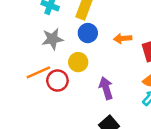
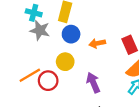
orange arrow: (123, 38) -> (97, 43), moved
gray star: (53, 39) -> (40, 30), moved, turned 30

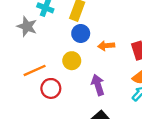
gray star: (40, 30) -> (27, 26), moved
red circle: (48, 81) -> (51, 88), moved

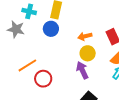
blue circle: (81, 33) -> (51, 29), moved
yellow circle: (72, 61) -> (88, 53), moved

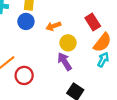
orange arrow: (85, 36) -> (53, 26), moved

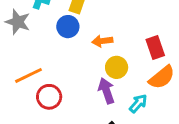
cyan arrow: (103, 60) -> (138, 103), moved

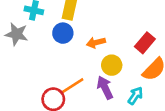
red rectangle: (155, 47) -> (145, 43), turned 66
orange line: (28, 75) -> (72, 86), moved

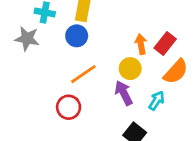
orange arrow: (96, 43) -> (141, 44), moved, turned 96
orange line: (72, 86) -> (83, 74), moved

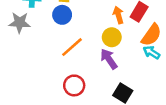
cyan arrow: (157, 101) -> (152, 52), moved, turned -84
red circle: (69, 107) -> (74, 85), moved

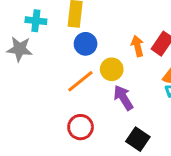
blue circle: (62, 15) -> (86, 44), moved
yellow circle: (112, 37) -> (112, 69), moved

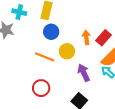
orange line: (80, 81) -> (45, 57), turned 54
purple arrow: (123, 98) -> (84, 73), moved

